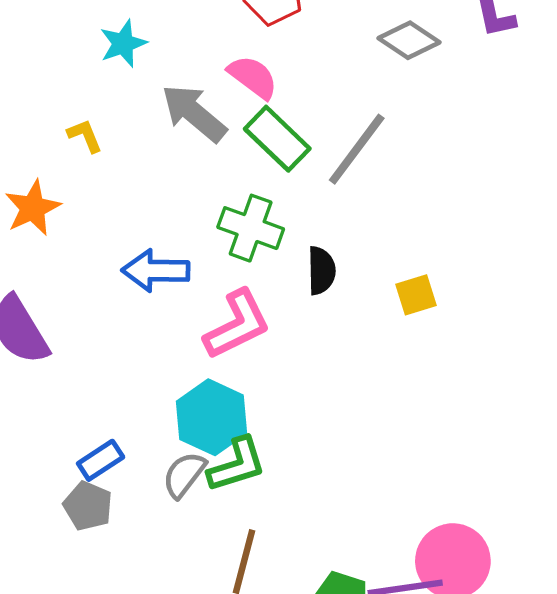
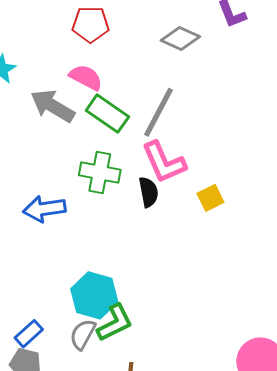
pink L-shape: (237, 325) -> (164, 162), moved, turned 102

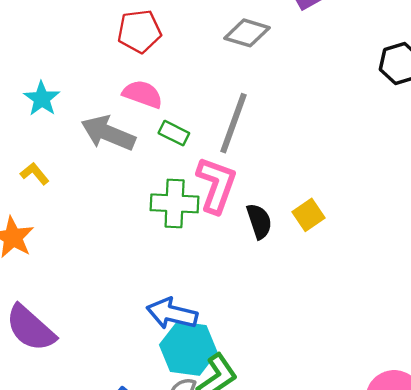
green rectangle: (107, 114) -> (174, 133), size x0.6
pink L-shape: (164, 162) -> (216, 185), moved, turned -129
black semicircle: (149, 192) -> (259, 221), moved
blue arrow: (44, 209) -> (172, 314), moved, turned 30

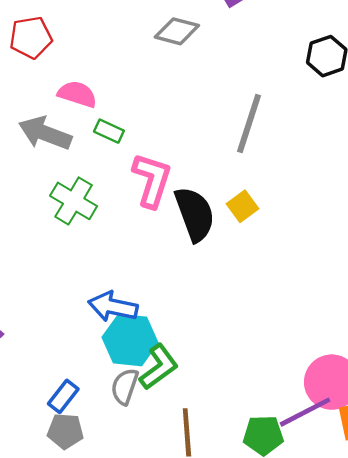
red pentagon: (139, 31) -> (31, 37), moved
gray line: (233, 123) -> (249, 124), moved
green cross: (175, 203) -> (74, 201), moved, turned 30
black semicircle: (259, 221) -> (195, 214), size x1.6

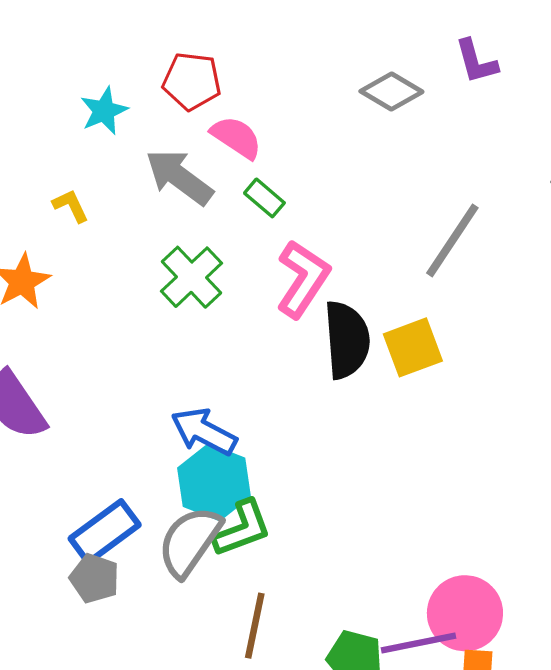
red pentagon: (31, 37) -> (192, 81), moved
yellow square: (243, 206) -> (413, 347), size x1.4
gray semicircle: (125, 386) -> (190, 542), size x1.5
blue rectangle: (63, 396) -> (105, 532), size x1.5

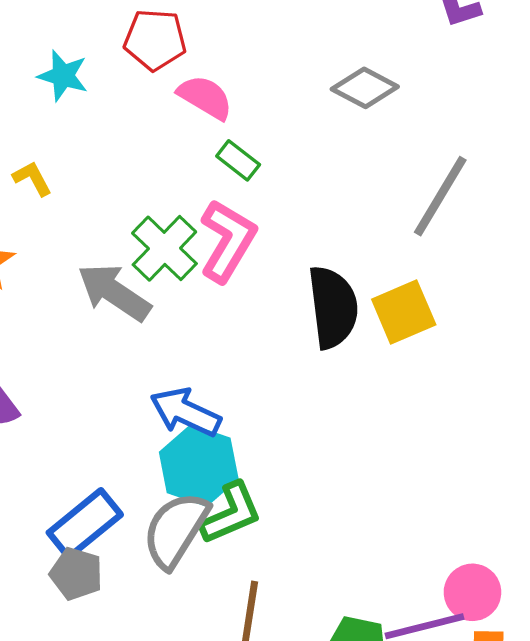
gray diamond: (391, 92) -> (365, 88), moved
cyan star: (104, 111) -> (63, 76), turned -30
gray arrow: (179, 177) -> (114, 292), moved
pink L-shape: (303, 279) -> (228, 241), moved
pink circle: (465, 613) -> (472, 592), size x0.7

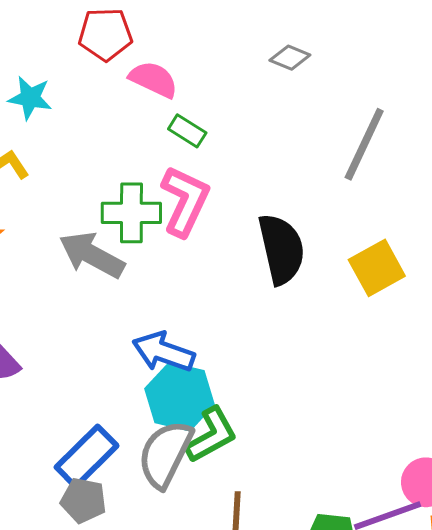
cyan star: (63, 76) -> (30, 98), moved
gray diamond: (365, 88) -> (290, 58), size x0.7
green cross: (164, 248) -> (131, 213), turned -38
yellow square: (404, 312) -> (377, 268), moved

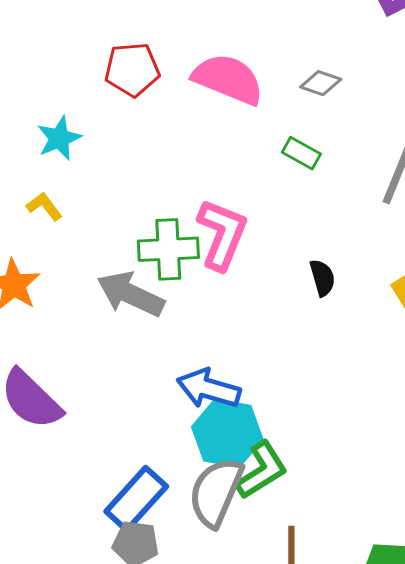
pink semicircle: (153, 79) -> (228, 79), moved, size x1.4
cyan star: (30, 98) -> (59, 138), turned -30
green rectangle: (187, 131) -> (301, 153), moved
black semicircle: (281, 249) -> (322, 278), size x0.5

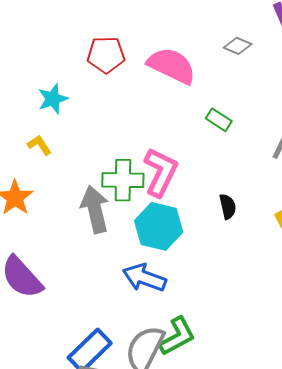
gray diamond: (321, 83) -> (238, 46), moved
gray arrow: (131, 294) -> (95, 209), turned 48
cyan hexagon: (227, 433) -> (159, 226), moved

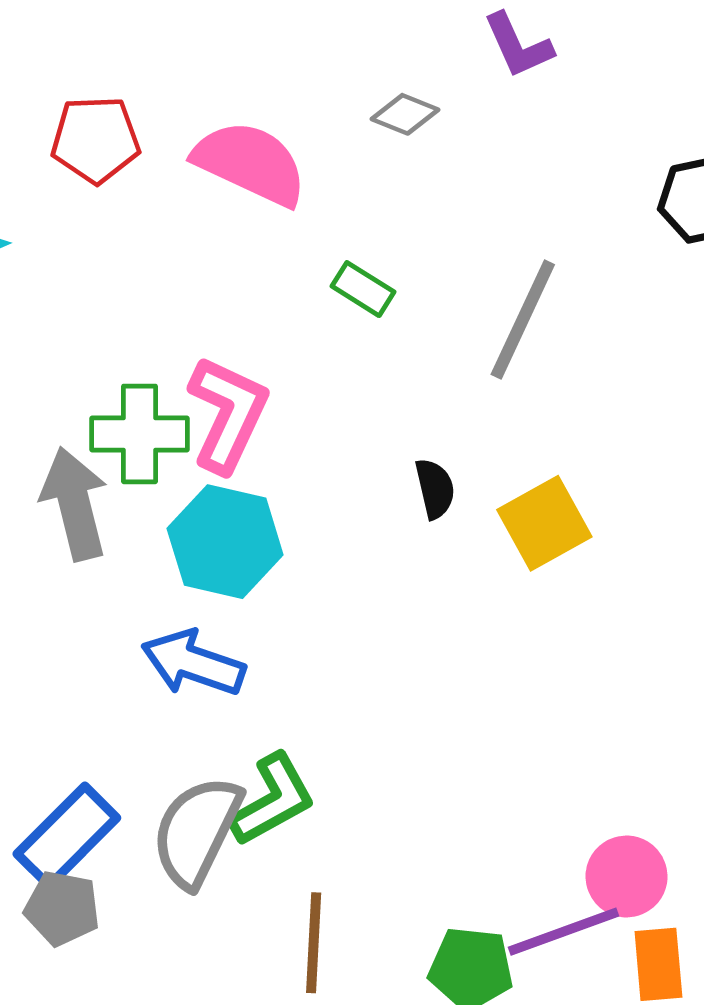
black semicircle: (228, 207) -> (435, 489), moved

